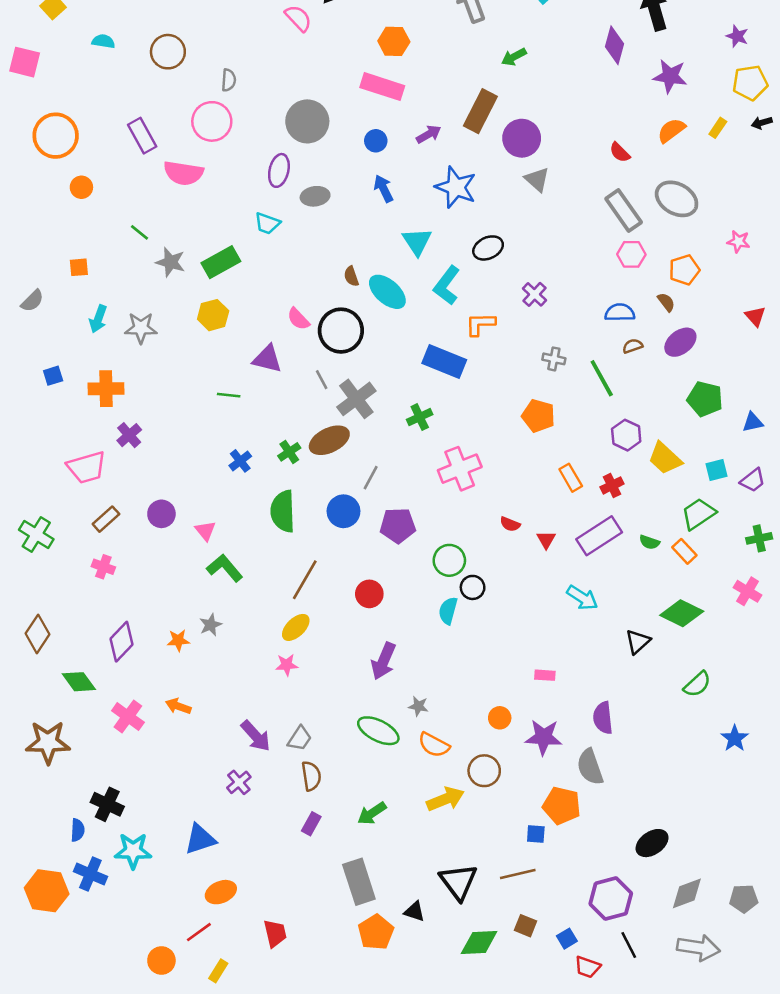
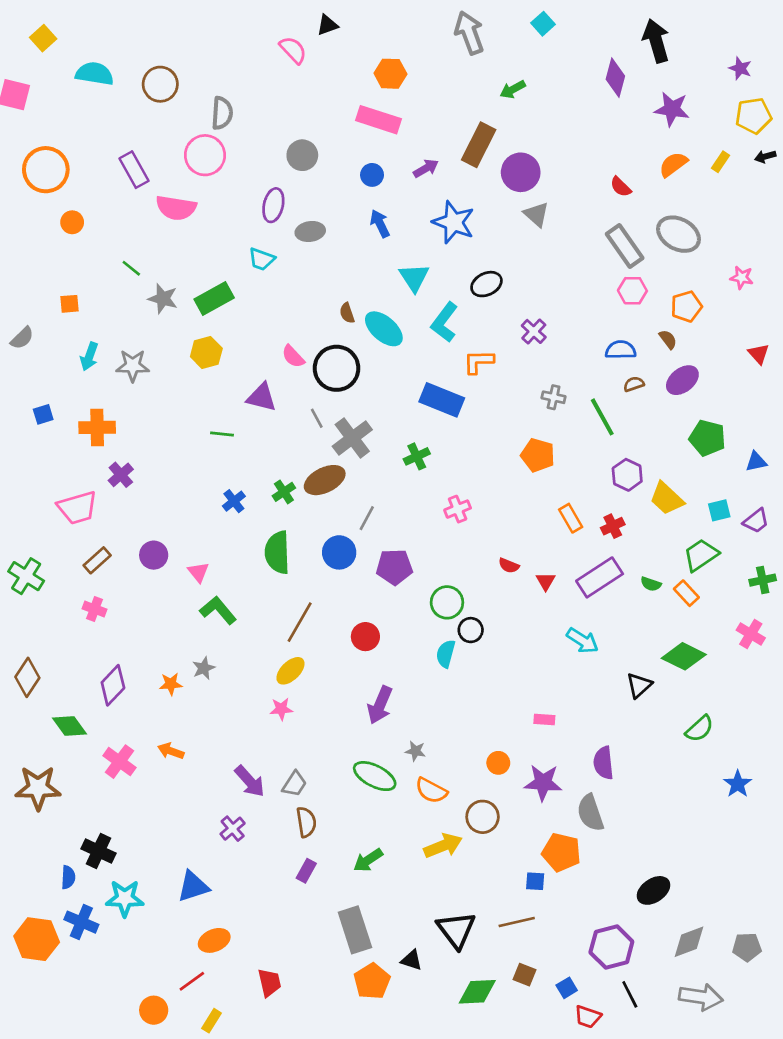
cyan semicircle: (103, 41) -> (94, 74), size x1.6
gray semicircle: (229, 80) -> (222, 113), size x1.4
gray circle: (307, 121) -> (302, 155), size x0.7
pink cross: (460, 469) -> (458, 509), size x0.6

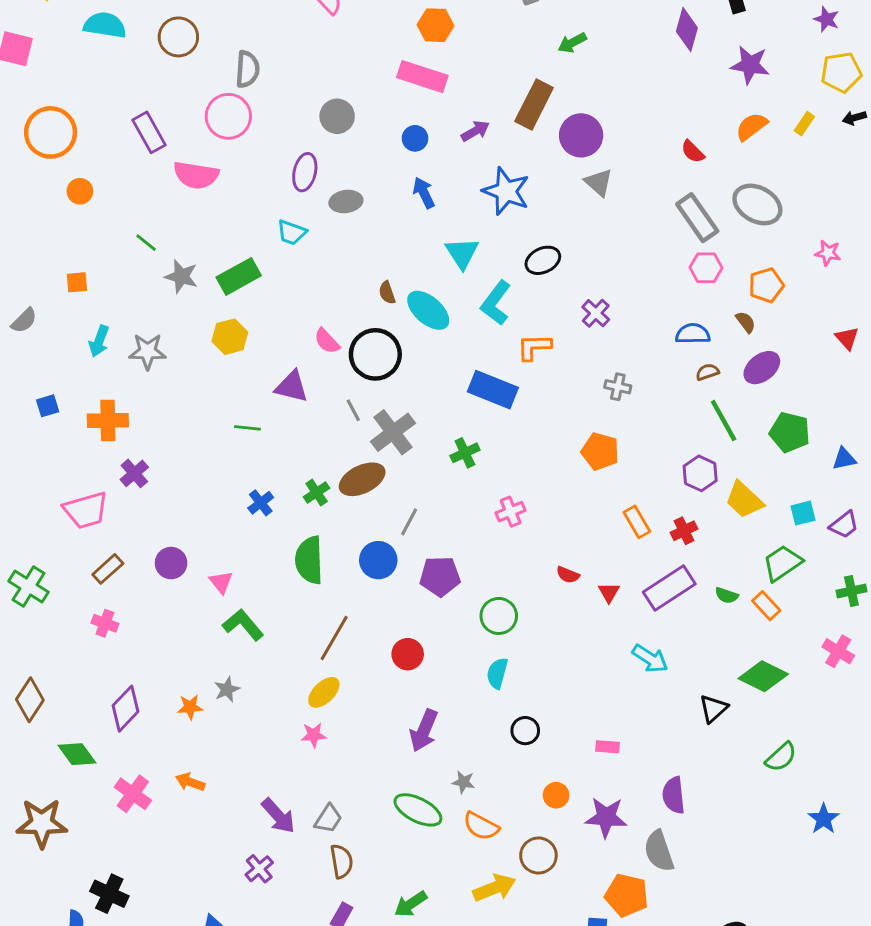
green line: (602, 417) -> (724, 420), moved
black circle: (471, 630) -> (525, 731), moved

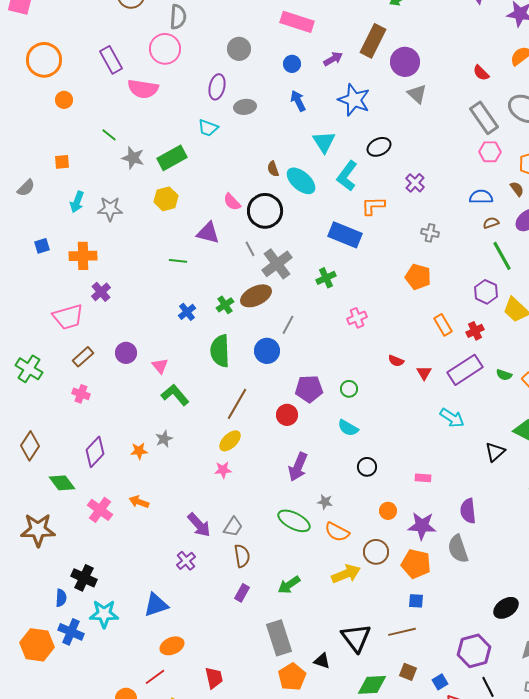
purple pentagon: (440, 576) -> (309, 389), moved
green circle: (499, 616) -> (349, 389), size x0.7
cyan semicircle: (497, 673) -> (348, 428), turned -75
orange pentagon: (627, 895) -> (416, 564), moved

